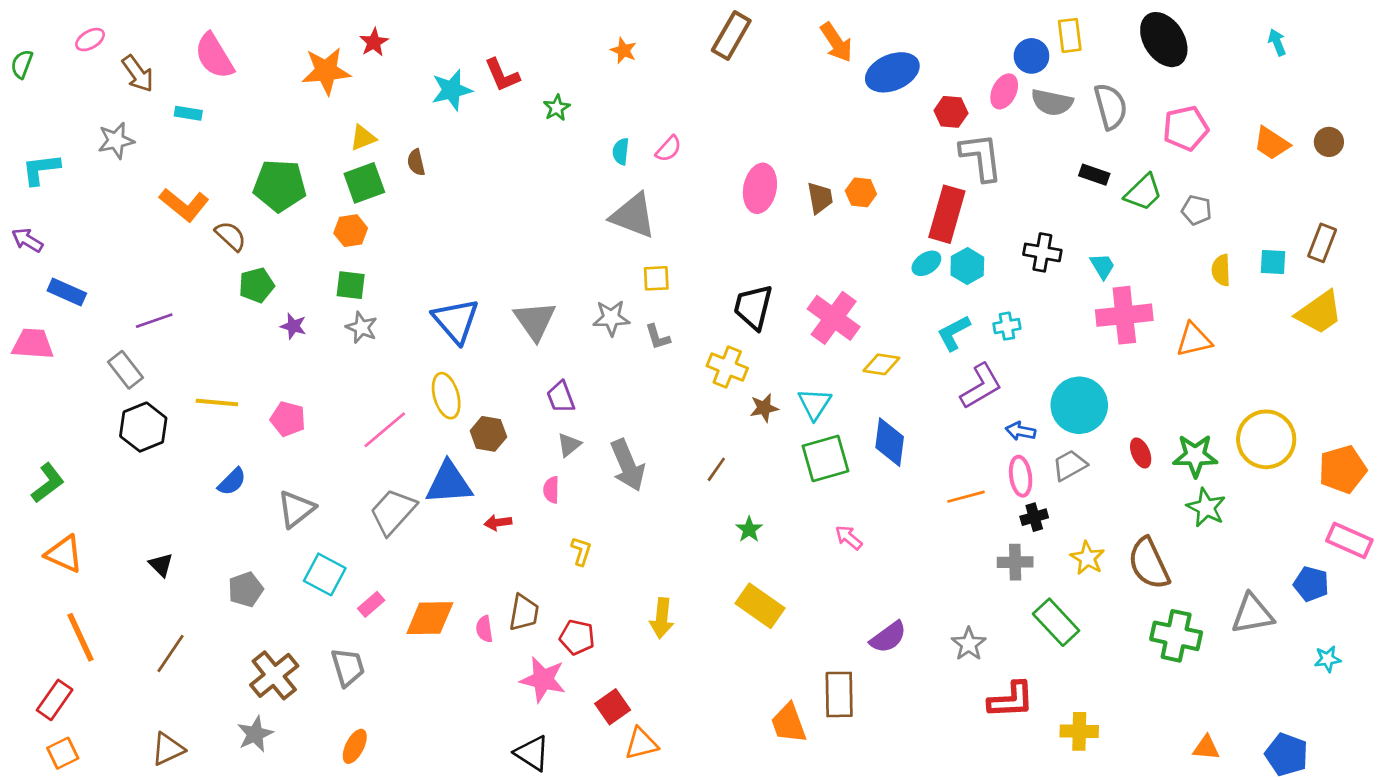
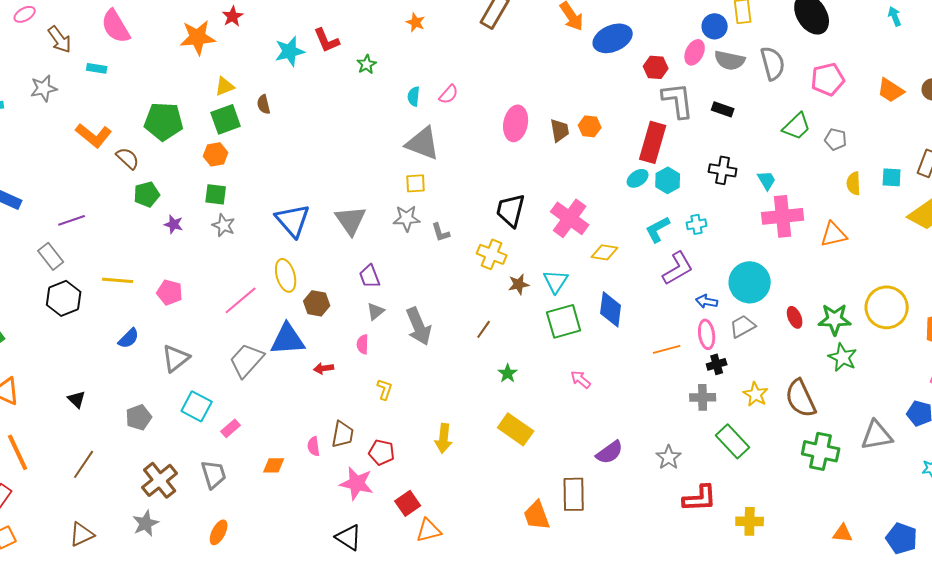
black rectangle: (1094, 175) -> (723, 109), moved
yellow square: (656, 278) -> (416, 183), moved
orange diamond: (430, 618) -> (274, 465), moved, size x0.6

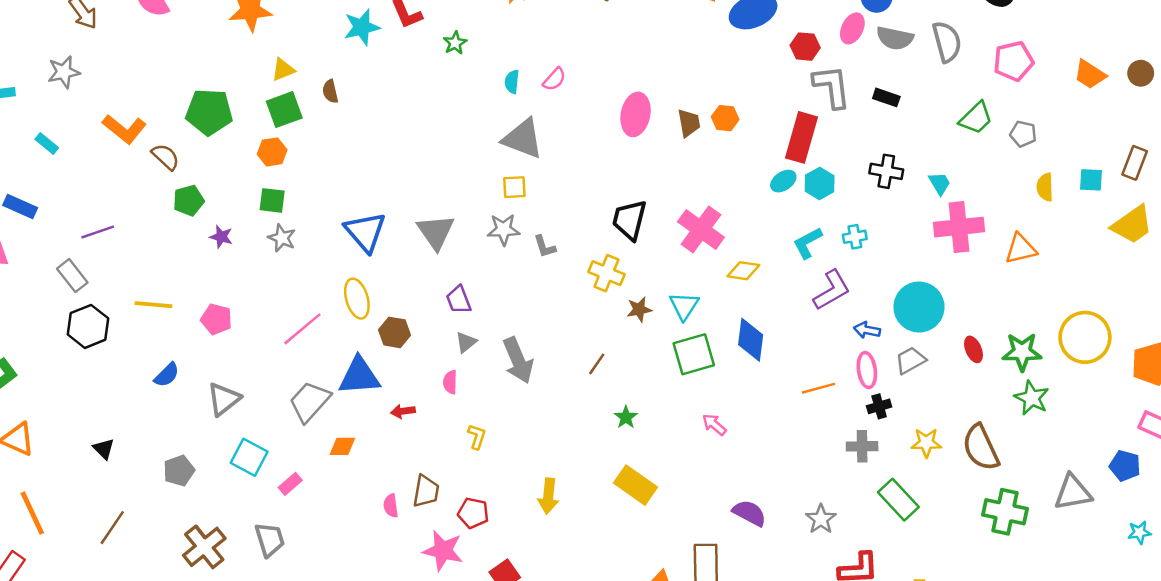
cyan rectangle: (97, 68) -> (47, 143), moved, turned 30
yellow star: (756, 394) -> (926, 443), turned -30
purple semicircle: (610, 452) -> (749, 513), turned -116
orange diamond: (274, 465) -> (342, 446), moved

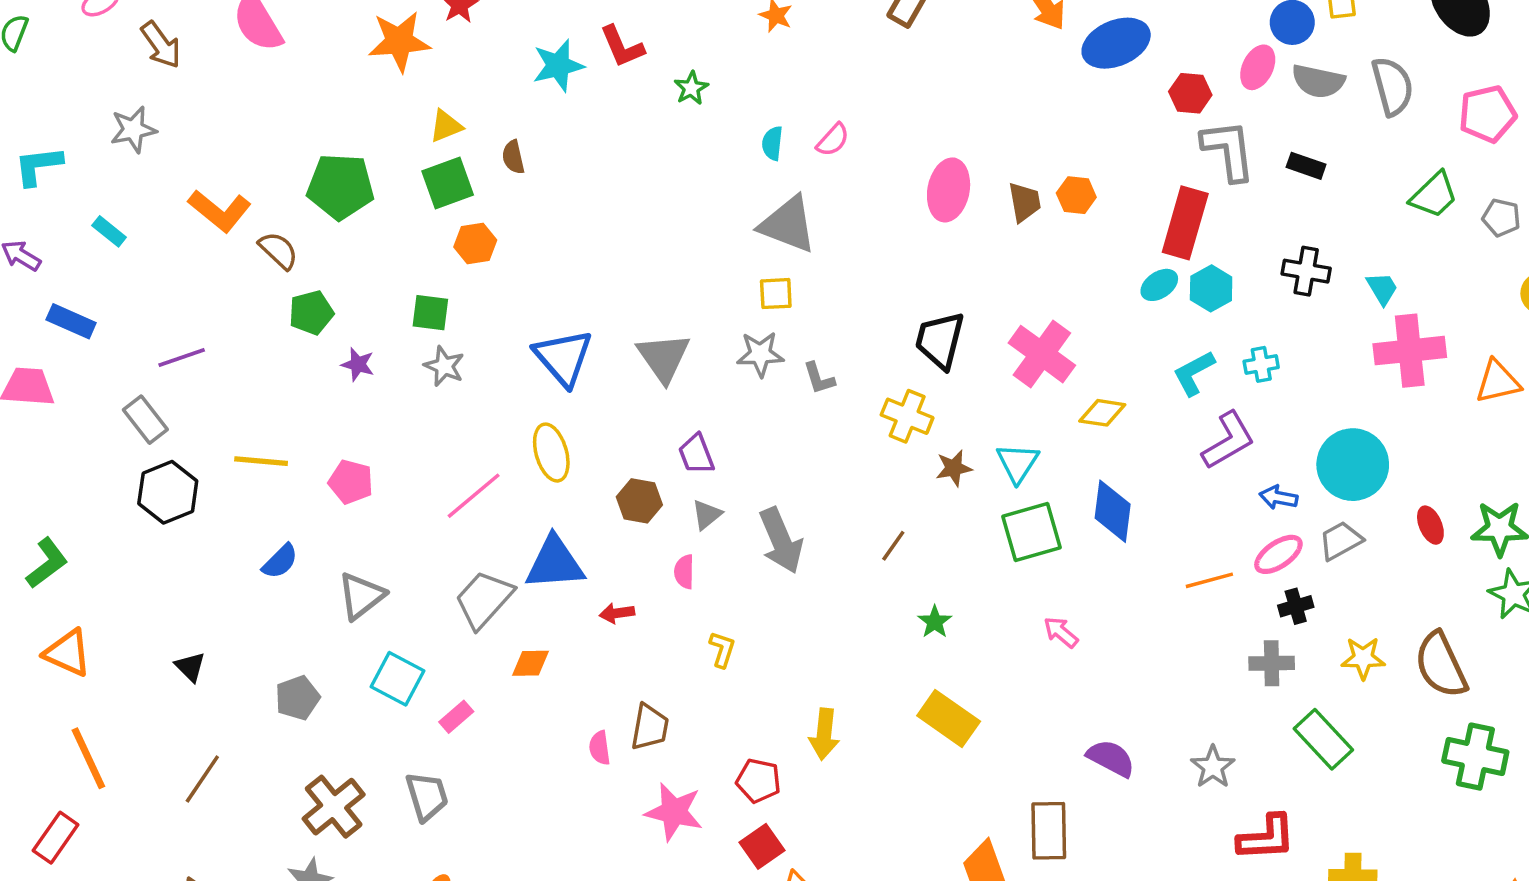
orange hexagon: (272, 152) -> (475, 244), moved
brown hexagon: (394, 332) -> (639, 501), moved
pink ellipse: (867, 370) -> (1278, 554), turned 64
red pentagon: (473, 513) -> (759, 781), moved

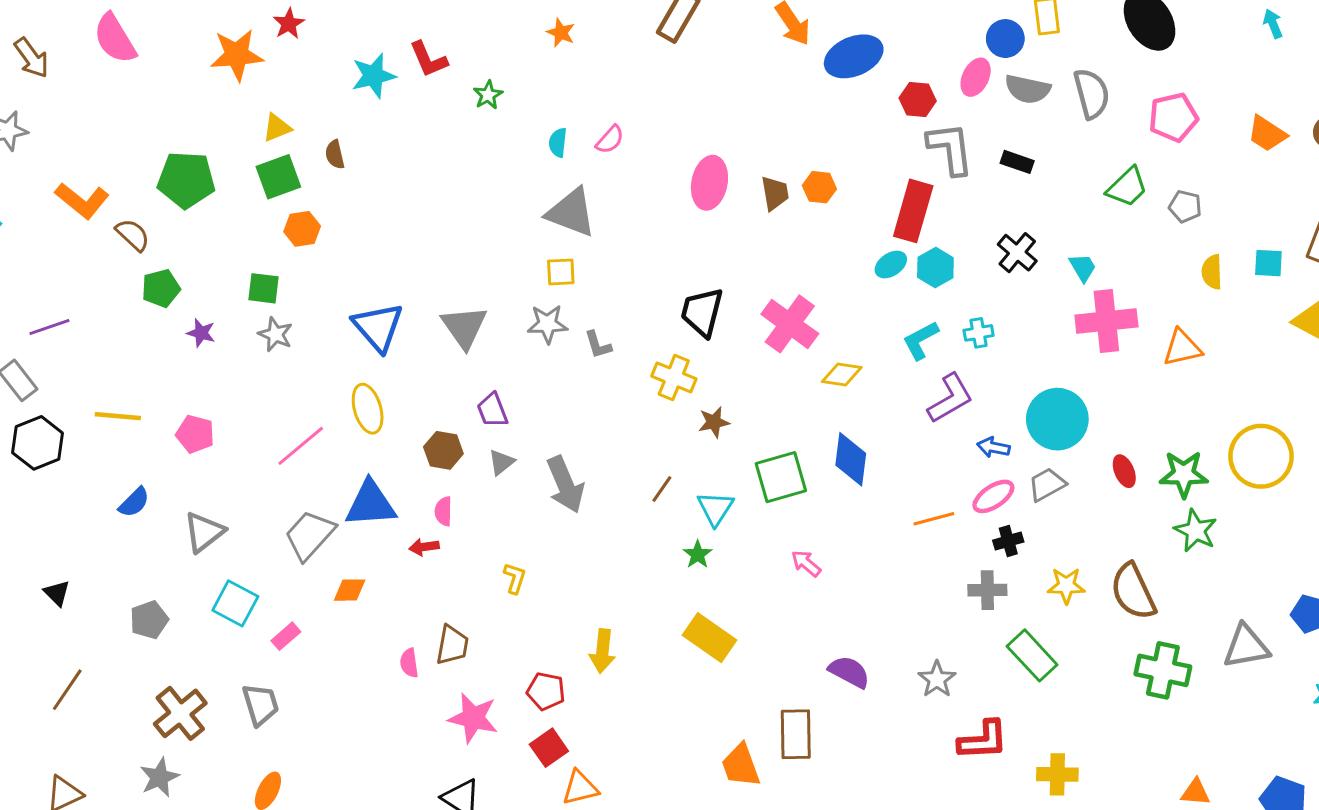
black cross: (1306, 271) -> (1017, 253), turned 30
cyan triangle: (1018, 463) -> (715, 508), moved
pink semicircle: (684, 572) -> (443, 511), moved

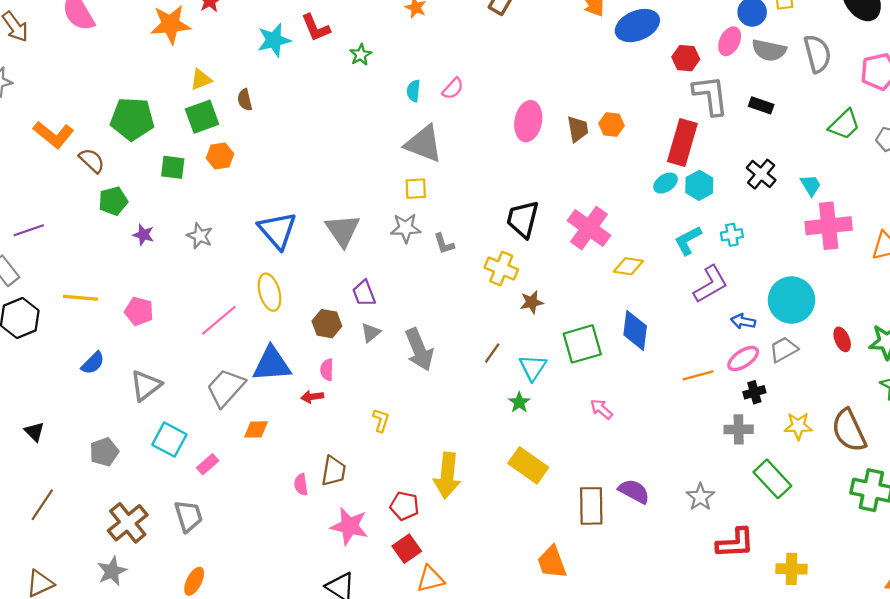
green square: (263, 288) -> (173, 167), moved
yellow arrow: (602, 651) -> (447, 476), size x1.4
brown rectangle: (796, 734) -> (591, 506), moved

